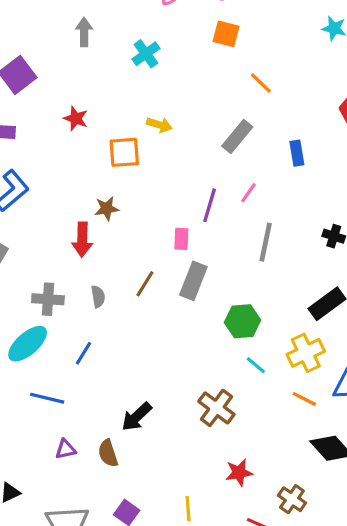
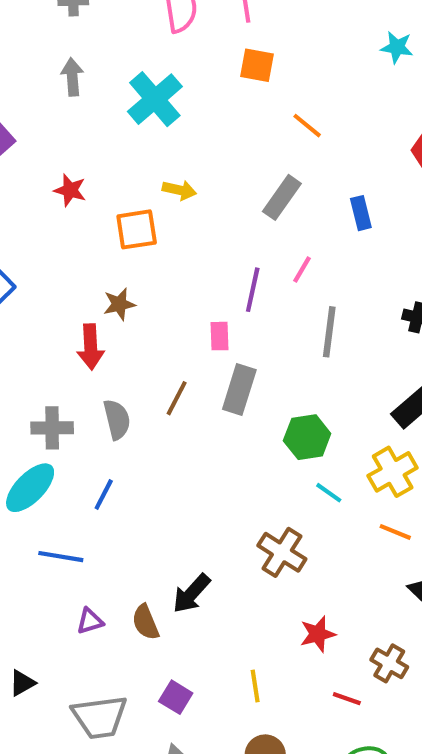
cyan cross: (146, 54) -> (155, 99), size x1.5
gray semicircle: (98, 297) -> (117, 419), size x1.4
black arrow: (137, 417) -> (191, 593), moved

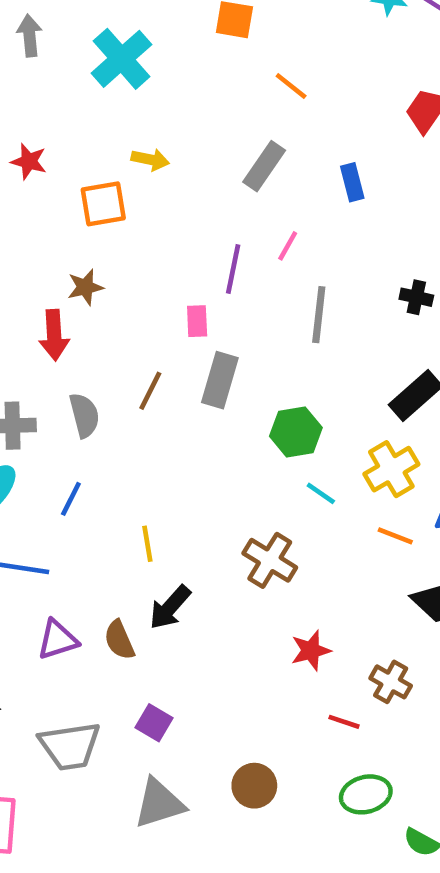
purple triangle: (90, 621) -> (58, 640), size x1.4
yellow line: (255, 686) -> (147, 544), moved

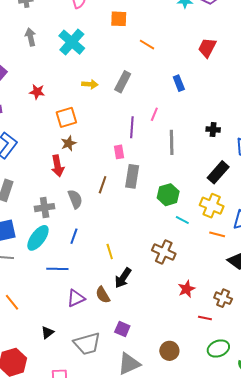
gray rectangle: (264, 166) -> (123, 82), moved
orange square: (103, 204) -> (66, 117), moved
yellow cross: (391, 469) -> (212, 206), turned -30

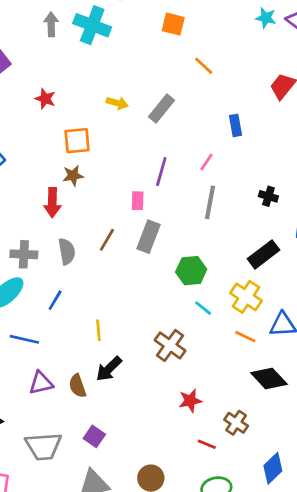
cyan cross: (72, 42) -> (92, 25), moved, turned -32
pink line: (154, 114) -> (207, 162), moved

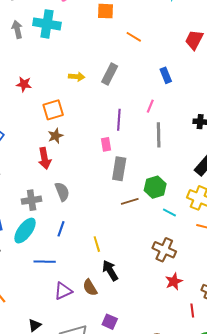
brown line: (107, 240) -> (130, 201), moved, turned 54
brown cross: (170, 345) -> (164, 250), moved
black arrow: (109, 369) -> (110, 270), turned 115
red line: (207, 444) -> (192, 311), turned 72

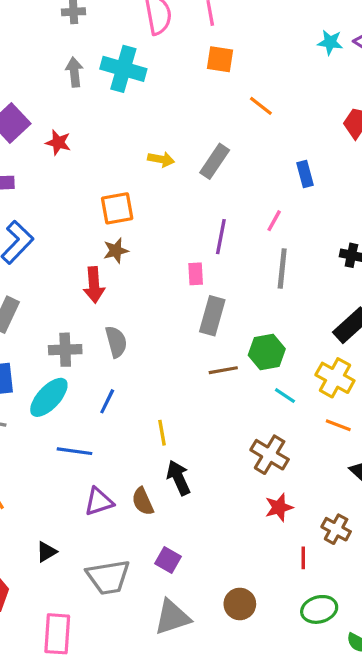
red star: (24, 84) -> (58, 143), moved

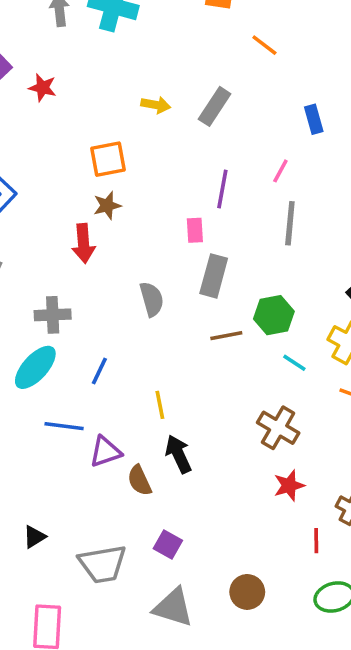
gray semicircle: (116, 342) -> (152, 299), moved
purple triangle: (99, 502) -> (105, 452), moved
gray triangle: (172, 617) -> (173, 607), turned 36

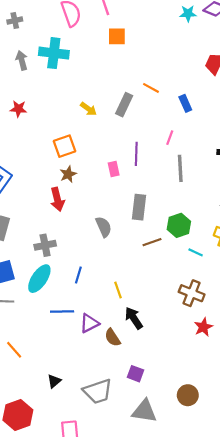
orange line: (264, 45) -> (151, 88), moved
yellow arrow: (156, 105) -> (88, 109), turned 35
pink rectangle: (195, 230) -> (114, 169), moved

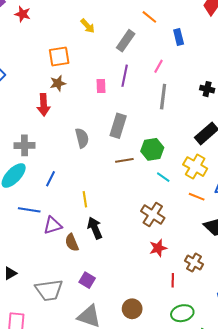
gray rectangle: (124, 105) -> (126, 41), moved

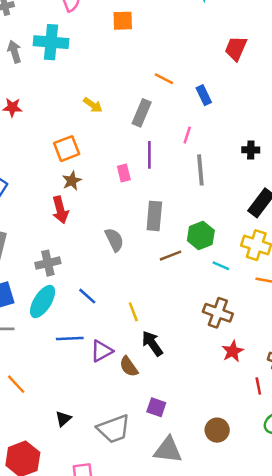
blue line: (51, 179) -> (87, 296), turned -63

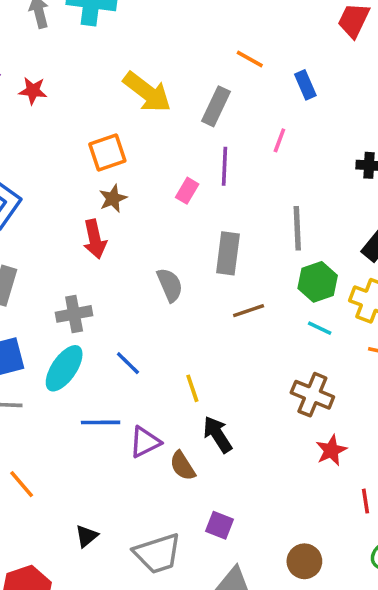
yellow arrow: (93, 105) -> (147, 92), size x1.8
gray line: (200, 170) -> (297, 228), moved
pink rectangle: (124, 173) -> (187, 191), turned 42
green hexagon: (201, 235) -> (318, 282), moved

